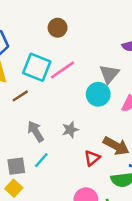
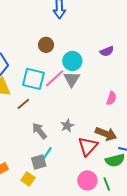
gray triangle: (109, 74) -> (72, 79), moved
cyan circle: (98, 94) -> (72, 61), moved
red triangle: (92, 158) -> (88, 146), size x1.5
gray square: (16, 166) -> (39, 162), moved

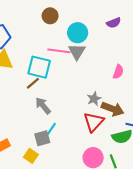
pink line: (55, 78) -> (59, 51), turned 50
cyan square: (33, 79) -> (39, 67), moved
brown line: (23, 104) -> (33, 83), moved
gray star: (67, 126) -> (94, 99), moved

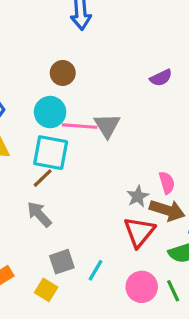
cyan circle: (78, 33) -> (50, 112), moved
pink semicircle: (118, 72) -> (167, 183), moved, turned -32
gray arrow: (43, 106) -> (39, 214), moved
cyan line: (51, 129) -> (96, 270), moved

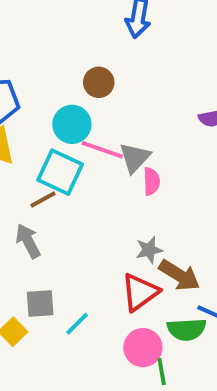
pink semicircle: (167, 183) -> (152, 181), moved
pink circle: (142, 287) -> (143, 348), moved

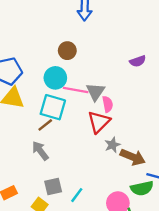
red triangle: (140, 292) -> (99, 122), moved

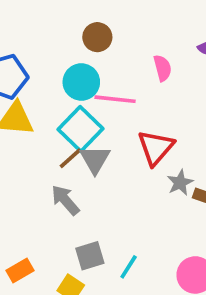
gray triangle: (96, 92) -> (95, 159), moved
pink semicircle: (108, 104) -> (163, 68), moved
cyan square: (53, 107) -> (81, 129), turned 32

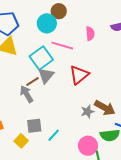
cyan circle: (81, 82) -> (47, 23), moved
brown line: (70, 158) -> (33, 81), moved
gray star: (180, 183) -> (87, 112), moved

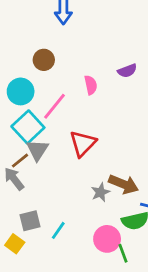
cyan circle: (47, 23) -> (21, 91), moved
pink line: (62, 46) -> (54, 106), turned -60

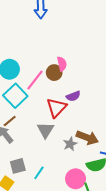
brown circle: (44, 60) -> (54, 73), moved
purple semicircle: (127, 71) -> (73, 96), moved
gray triangle: (37, 150) -> (45, 130), moved

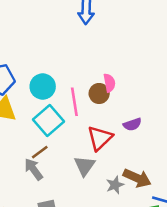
pink line: (35, 80) -> (74, 102), turned -50
purple semicircle: (73, 96) -> (132, 124), moved

